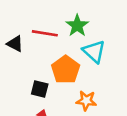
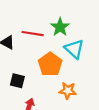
black square: (40, 89) -> (17, 81), moved

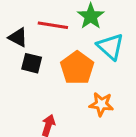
black square: (17, 81) -> (32, 63), moved

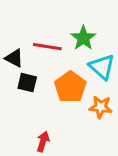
orange star: (101, 104) -> (101, 107), moved

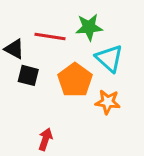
green star: (83, 38) -> (89, 27), turned 30

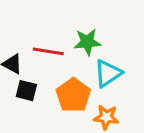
cyan triangle: (109, 58) -> (108, 73), turned 44

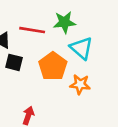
cyan triangle: (108, 73) -> (81, 48), turned -45

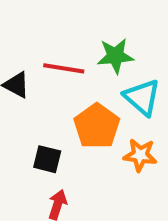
black square: (14, 62) -> (47, 159), moved

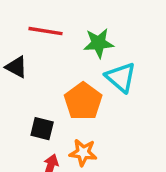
red line: (64, 68) -> (45, 31), moved
orange star: (140, 155) -> (83, 153), moved

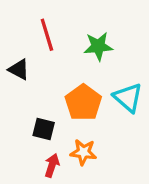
red line: (45, 31) -> (47, 35), turned 64
cyan triangle: (121, 77) -> (128, 98), moved

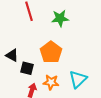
black triangle: (19, 69) -> (12, 55), moved
cyan triangle: (128, 98) -> (78, 79), moved, turned 36

